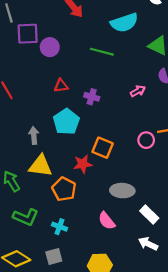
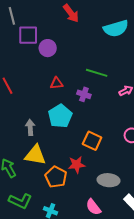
green line: (102, 52) -> (97, 73), moved
red star: (83, 164) -> (77, 165), moved

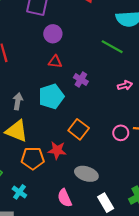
purple circle: (48, 48) -> (53, 34), moved
green line: (97, 73) -> (112, 47), moved
orange pentagon: (56, 177) -> (33, 158), turned 30

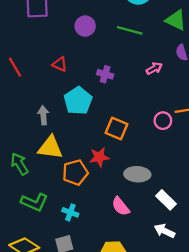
purple circle: (53, 34) -> (85, 26), moved
red triangle: (55, 62) -> (60, 64), moved, turned 32

